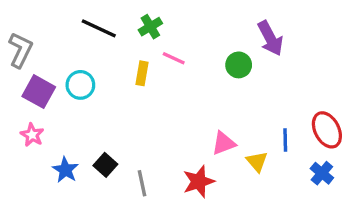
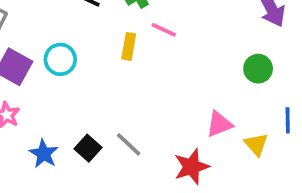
green circle: (239, 65) -> (258, 69), moved
gray line: (142, 183) -> (129, 144), moved, turned -35

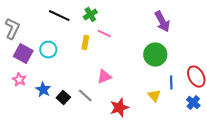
green circle: (258, 69) -> (155, 55), size x1.5
pink triangle: (219, 124) -> (104, 77), moved
blue star: (44, 154) -> (43, 90), moved

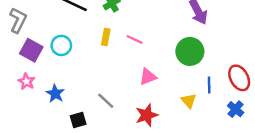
pink line: (104, 34) -> (135, 39), moved
pink triangle: (104, 77) -> (148, 77), moved
black square: (63, 98) -> (78, 120), moved, turned 32

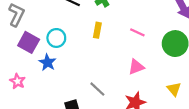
pink line: (135, 39) -> (137, 32), moved
pink star: (26, 81) -> (18, 81), moved
blue star: (55, 94) -> (47, 62), moved

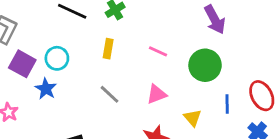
gray line: (97, 89) -> (110, 94), moved
yellow triangle: (174, 89) -> (193, 118), moved

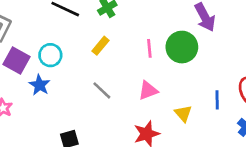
yellow rectangle: (108, 49) -> (101, 46), turned 30
pink line: (158, 51) -> (149, 48), turned 60
green circle: (205, 65) -> (182, 47), moved

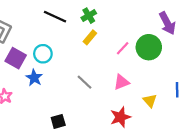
yellow rectangle: (101, 46) -> (90, 37), moved
pink line: (149, 48) -> (123, 48), turned 48

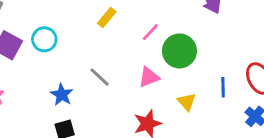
green circle: (149, 47) -> (179, 51), moved
blue star: (34, 78) -> (62, 95), moved

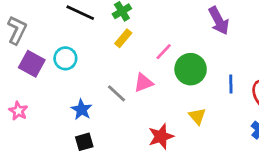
pink triangle: (149, 77) -> (143, 83), moved
blue line: (223, 87) -> (231, 84), moved

